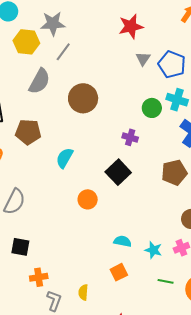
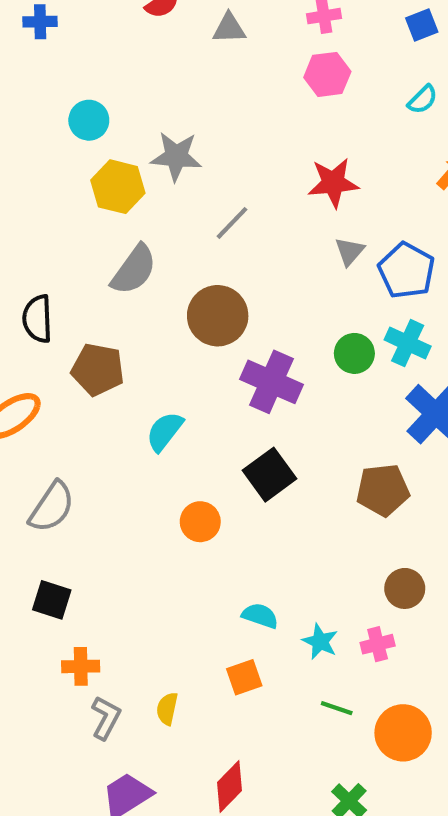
gray line: (63, 52) -> (232, 223), moved
purple cross: (130, 137) -> (271, 382), moved, size x1.8

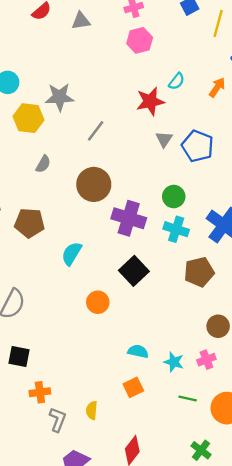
cyan semicircle: (423, 100) -> (177, 81), moved
gray semicircle: (134, 270) -> (43, 164), size x0.6
cyan cross: (408, 343) -> (176, 229), moved

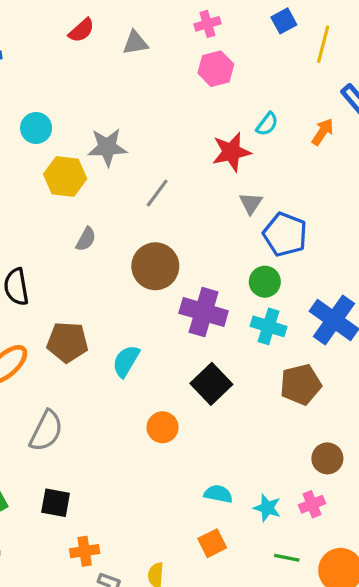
blue pentagon: (198, 146) -> (285, 234), moved
brown pentagon: (30, 223) -> (67, 342), moved

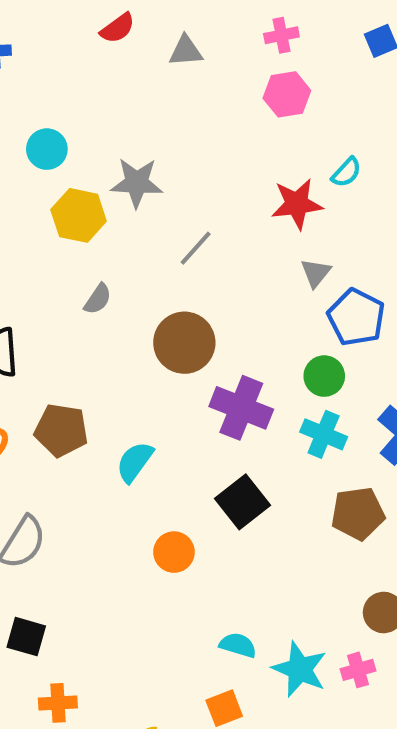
cyan star: (267, 508) -> (300, 669), size x1.5

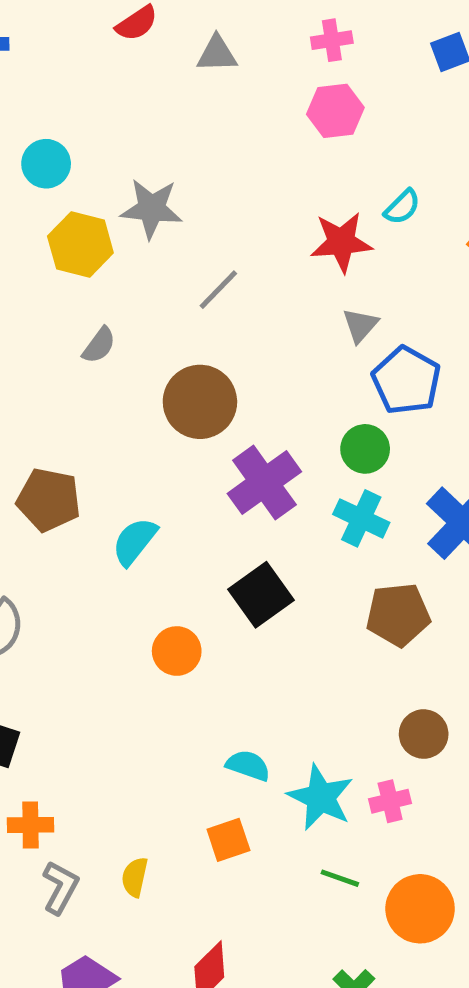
purple cross: (241, 408) -> (264, 483), turned 30

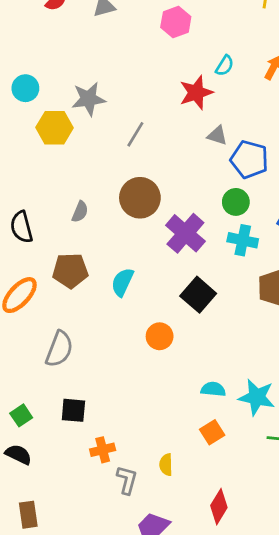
gray triangle: (360, 325) -> (217, 135), turned -40
gray semicircle: (99, 345) -> (80, 212), moved

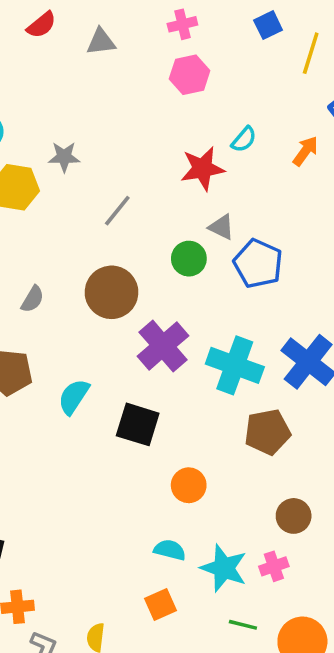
gray star: (89, 99) -> (64, 157), size x0.7
green circle: (236, 202) -> (189, 259), moved
cyan cross: (243, 240) -> (235, 365), size x1.4
black square: (198, 295) -> (138, 424), moved, turned -32
orange circle: (160, 336) -> (189, 485), moved

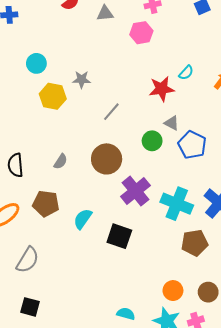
pink hexagon: (190, 75) -> (141, 33), moved
orange circle: (189, 485) -> (173, 291), moved
cyan semicircle: (170, 550) -> (126, 314), moved

